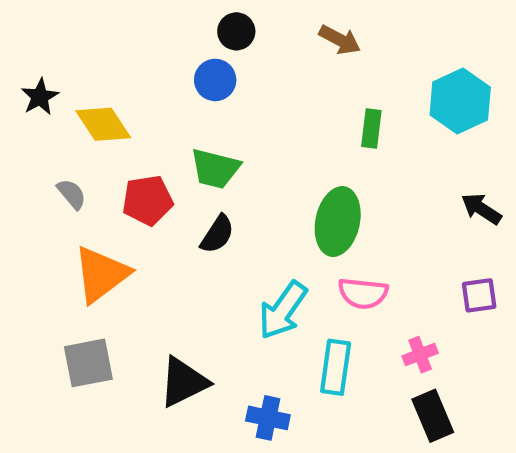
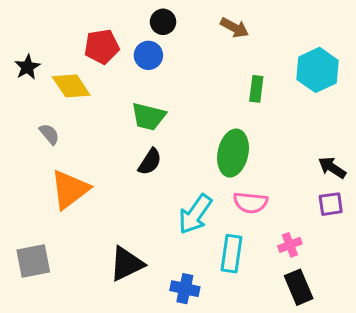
red pentagon: (148, 200) -> (102, 47), moved
black arrow: (481, 209) -> (332, 168), moved
gray square: (88, 363) -> (33, 261), moved

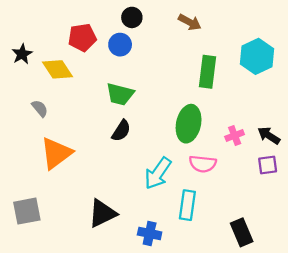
green rectangle: (256, 89) -> (207, 72), size x1.5
pink cross: (290, 245) -> (235, 135), moved

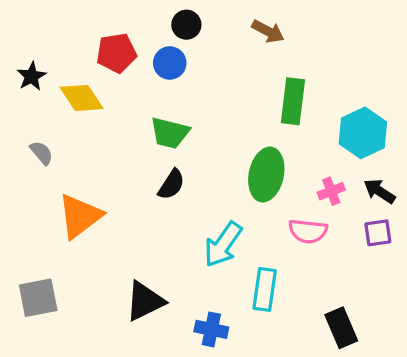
cyan hexagon: (257, 56) -> (363, 133), moved
gray semicircle: (40, 108) -> (42, 153), moved
pink semicircle: (203, 164) -> (308, 231), moved

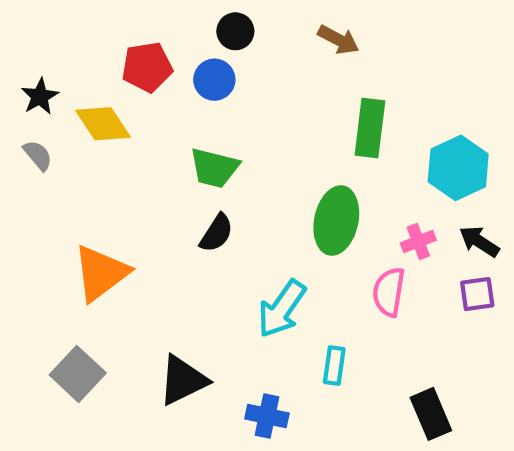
gray semicircle: (42, 153) -> (38, 155), moved
pink semicircle: (308, 231) -> (389, 292), turned 93
cyan rectangle: (265, 289) -> (334, 366), size x0.7
gray square: (38, 298) -> (78, 374), moved, turned -36

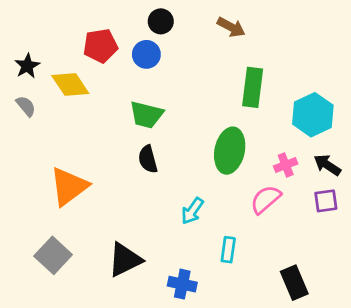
black semicircle: (216, 233) -> (148, 159), turned 132
pink semicircle: (389, 292) -> (266, 199), turned 40
cyan arrow: (282, 309) -> (192, 211), size x0.7

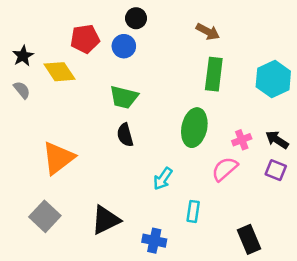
brown arrow: (231, 27) -> (208, 32), moved
cyan hexagon: (313, 115) -> (273, 79), moved
purple square: (326, 201) -> (276, 170), turned 30

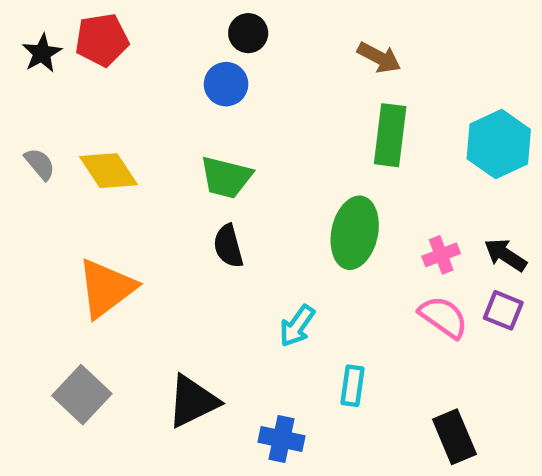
red pentagon: (85, 39) -> (102, 40), moved
black star: (23, 56) -> (42, 53), moved
yellow diamond: (59, 72) -> (108, 171), moved
pink semicircle: (225, 169) -> (443, 317), moved, turned 76

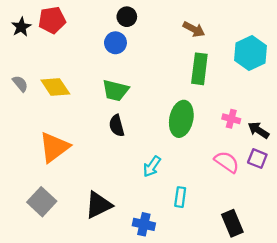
cyan hexagon: (499, 144) -> (251, 53), moved
pink cross: (441, 255) -> (231, 119), moved, turned 36

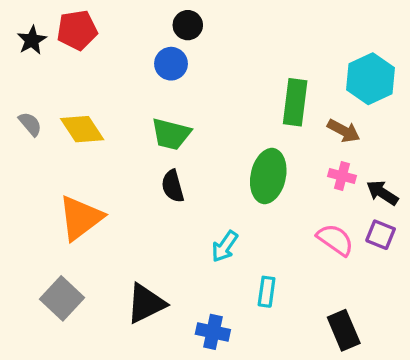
brown arrow: (194, 29) -> (344, 131), moved

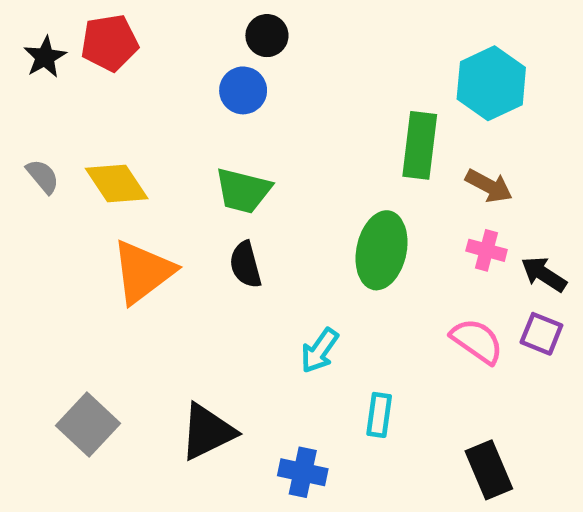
cyan hexagon: (371, 79) -> (491, 83), moved
orange triangle: (80, 218) -> (143, 272), moved

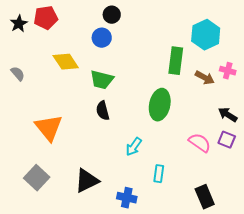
yellow diamond: (117, 184) -> (66, 62), moved
pink cross: (487, 250) -> (228, 71), moved
orange triangle: (143, 272) -> (49, 128), moved, turned -32

